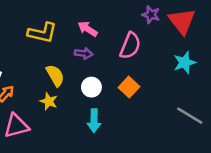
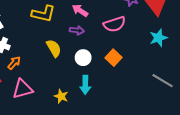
pink semicircle: (130, 46) -> (114, 24), turned 50
yellow star: (49, 101) -> (61, 96), moved

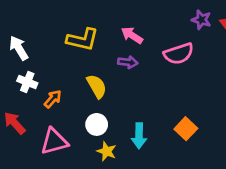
white circle: (83, 58) -> (97, 124), moved
orange square: (113, 58) -> (186, 129), moved
orange arrow: (14, 63) -> (53, 99), moved

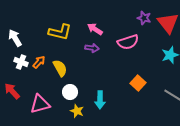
yellow semicircle: (97, 86) -> (60, 68), moved
orange arrow: (53, 99) -> (39, 62), moved
orange square: (186, 129) -> (138, 83), moved

